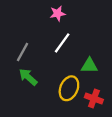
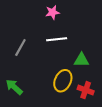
white line: (62, 43) -> (57, 39), turned 48
green arrow: (28, 77) -> (14, 87), moved

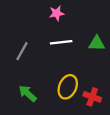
green triangle: (81, 60) -> (97, 43), moved
green arrow: (14, 87) -> (28, 93), moved

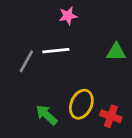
white line: (61, 42) -> (56, 51), moved
green arrow: (28, 93) -> (46, 115), moved

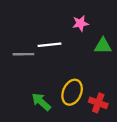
pink star: (68, 16) -> (80, 23), moved
gray line: (26, 61) -> (23, 54), turned 60

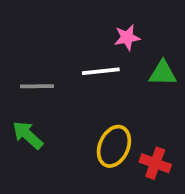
white line: (50, 45) -> (101, 71), moved
green arrow: (41, 102) -> (28, 135), moved

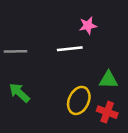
green triangle: (163, 73) -> (108, 80), moved
gray line: (37, 86) -> (15, 51), moved

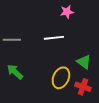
pink star: (88, 26) -> (67, 12), moved
green triangle: (108, 80) -> (84, 62), turned 35

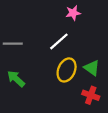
white line: (54, 38) -> (59, 41), turned -36
yellow ellipse: (61, 78) -> (67, 70), moved

